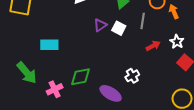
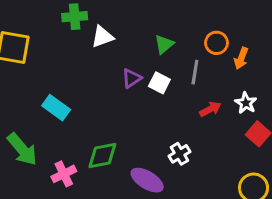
orange arrow: (174, 12) -> (241, 58), turned -136
cyan rectangle: (49, 45) -> (56, 108), turned 36

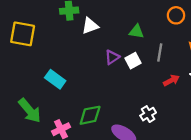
orange circle: (217, 43) -> (176, 15), moved
green triangle: (164, 44) -> (136, 32), turned 49
white square: (159, 83) -> (133, 61), turned 35

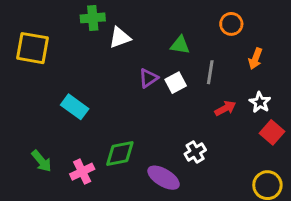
green arrow: (30, 111) -> (41, 161), moved, size x0.7

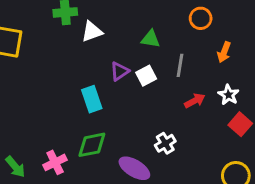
cyan rectangle: (75, 107) -> (92, 99), moved, turned 35
green arrow: (41, 161) -> (15, 167), moved

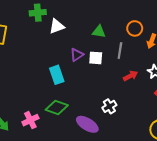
orange circle: (201, 18) -> (135, 28), moved
white square: (146, 76) -> (96, 58), turned 32
green diamond: (92, 145) -> (57, 107), turned 30

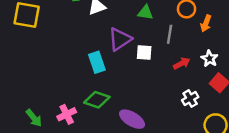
purple triangle: (77, 55) -> (120, 39), size x1.5
white square: (96, 58) -> (144, 53), moved
white cross: (109, 106) -> (190, 99), moved

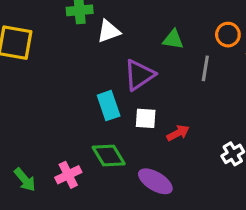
white square: (144, 53) -> (146, 118), moved
red arrow: (182, 63) -> (178, 133), moved
green diamond: (97, 100) -> (109, 156), turned 40

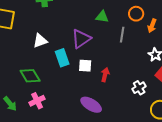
white triangle: (109, 31) -> (40, 41), moved
red arrow: (178, 133) -> (105, 75), turned -48
green diamond: (109, 156) -> (30, 76), moved

